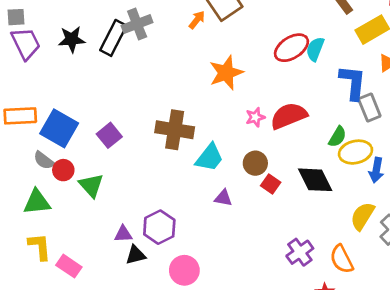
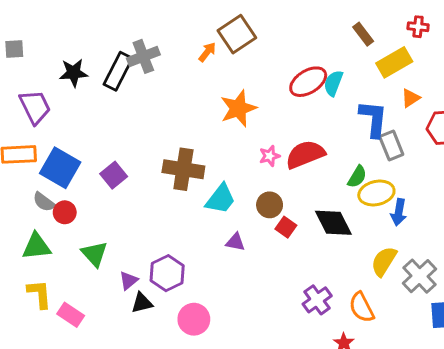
purple trapezoid: (26, 43) -> (35, 107), moved
green triangle: (91, 185) -> (94, 254), moved
purple triangle: (123, 234) -> (129, 281), turned -36

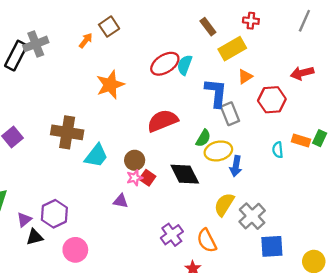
brown square: (237, 34) -> (109, 27), size x0.7
pink star: (270, 156) -> (135, 178), moved
purple triangle: (235, 242) -> (121, 201), moved

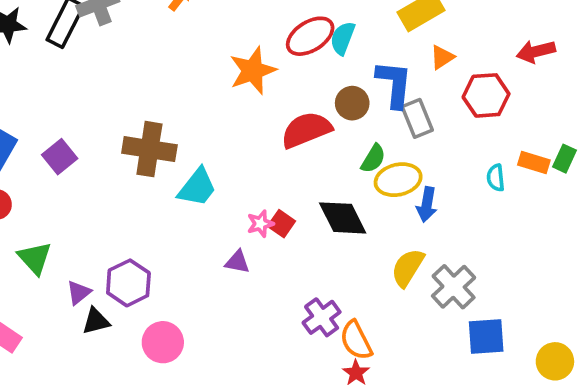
orange star: (110, 85) -> (253, 71), moved
brown circle: (135, 160) -> (352, 103), moved
orange semicircle: (207, 241) -> (356, 340), moved

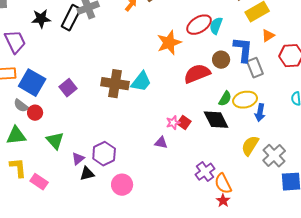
green semicircle: (373, 159) -> (225, 99), moved
cyan trapezoid: (197, 187) -> (141, 82), moved

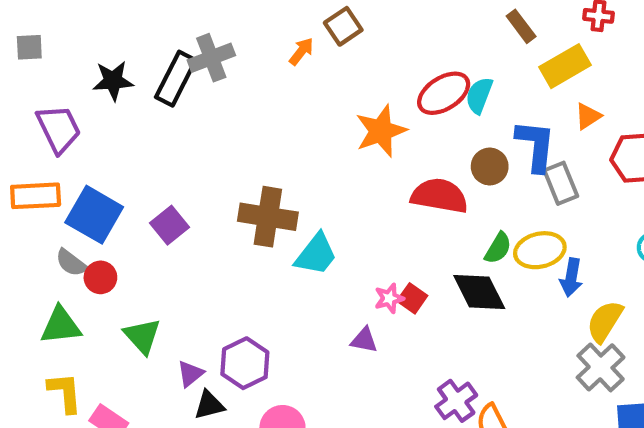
red semicircle: (197, 74) -> (439, 196), turned 32
cyan trapezoid: (141, 82) -> (316, 254), moved
yellow semicircle: (250, 146) -> (605, 321), moved

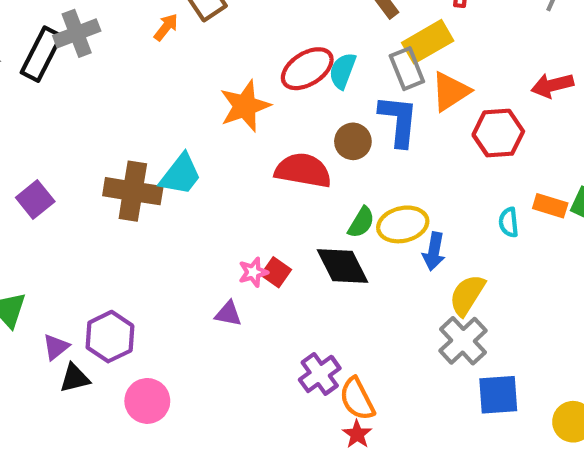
orange triangle: (588, 116) -> (451, 92), size x1.5
gray rectangle: (561, 183) -> (407, 69), moved
cyan trapezoid: (316, 254) -> (181, 175), moved

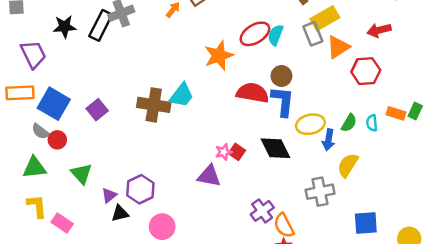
red arrow: (552, 85) -> (379, 30), moved
blue L-shape: (399, 121) -> (283, 101), moved
green semicircle: (361, 222) -> (349, 123), moved
purple triangle: (228, 314) -> (209, 176), size x1.5
gray cross: (463, 341) -> (320, 192), moved, turned 32

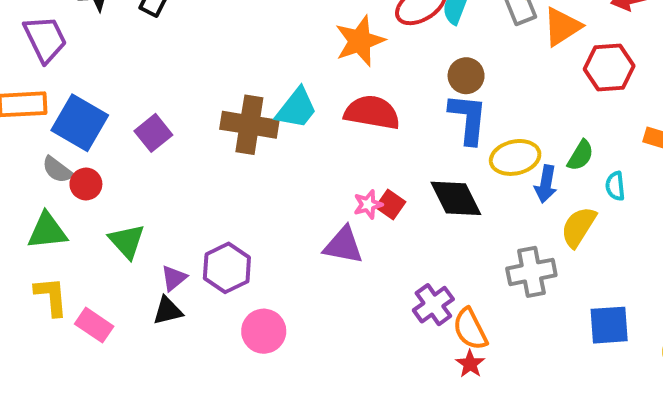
red semicircle: (253, 93) -> (372, 112), moved
cyan semicircle: (372, 123) -> (615, 186), moved
black triangle: (120, 213) -> (168, 311), moved

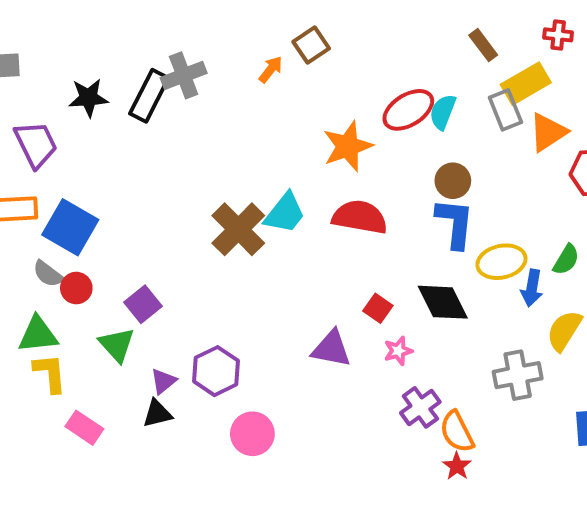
brown cross: (249, 125) -> (238, 229), turned 36
purple square: (153, 133) -> (143, 304), moved
pink star: (368, 204) -> (398, 351), moved
yellow L-shape: (51, 296) -> (50, 373), moved

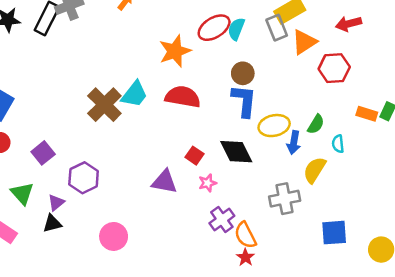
green triangle: (117, 345) -> (22, 193), moved
purple hexagon: (216, 371) -> (84, 178), moved

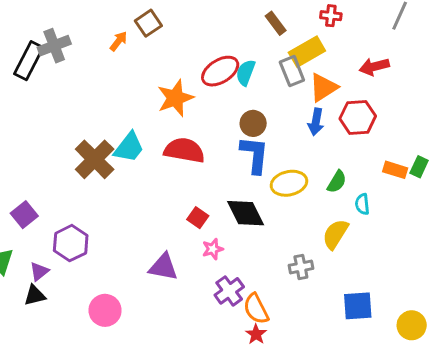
blue arrow: (294, 142) -> (316, 122), moved
purple triangle: (164, 182) -> (163, 267), moved
gray cross: (285, 199) -> (301, 267), size x0.7

